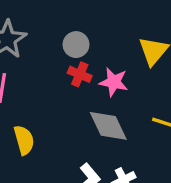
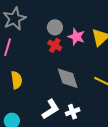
pink star: (114, 82) -> (76, 37), moved

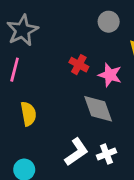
gray circle: (55, 27) -> (109, 22), moved
pink star: (76, 37) -> (110, 75), moved

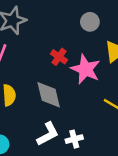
pink star: (110, 75) -> (86, 69), size x1.4
gray diamond: (98, 109) -> (49, 95), moved

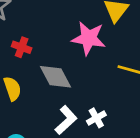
red cross: (59, 57) -> (22, 47), moved

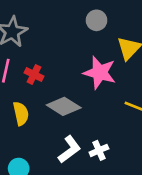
gray diamond: (55, 77) -> (64, 106), turned -36

